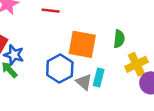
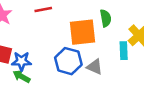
green semicircle: (119, 39) -> (106, 18), moved
cyan rectangle: (99, 77) -> (124, 51), moved

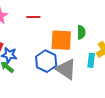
gray triangle: (95, 67) -> (66, 69), size x1.6

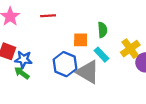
orange square: (61, 40) -> (81, 40), size x0.6
cyan rectangle: (91, 60) -> (101, 55), moved, turned -48

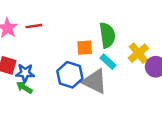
red line: (48, 16) -> (34, 26), moved
green semicircle: (102, 30) -> (107, 35), size x1.5

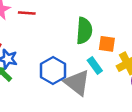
green semicircle: (107, 35) -> (84, 31), moved
orange square: (85, 48) -> (107, 44), moved

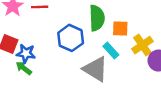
blue hexagon: (53, 70) -> (71, 38), moved

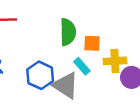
blue hexagon: (71, 38) -> (40, 75), moved
yellow cross: (142, 45) -> (115, 61), turned 30

